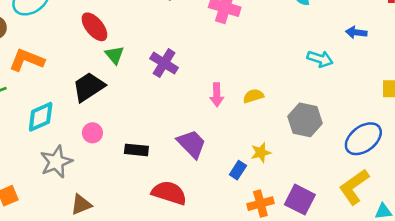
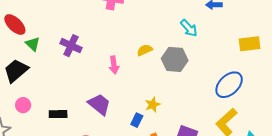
cyan arrow: (320, 59) -> (189, 28), turned 36
yellow semicircle: (253, 96) -> (145, 50), moved
gray hexagon: (305, 120) -> (175, 59), moved

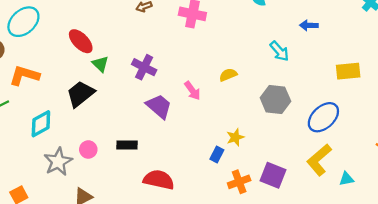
gray hexagon: (175, 59) -> (275, 99), moved
pink arrow: (114, 65) -> (192, 91), turned -30
purple trapezoid: (99, 104) -> (159, 106), moved
pink circle: (23, 105) -> (88, 150), moved

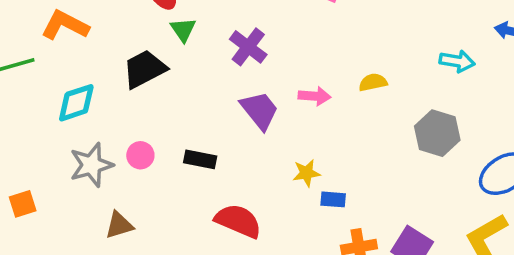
cyan arrow: (279, 51) -> (457, 61), turned -50
pink arrow: (192, 91) -> (314, 96), turned -60
yellow star: (235, 137) -> (306, 173), moved
blue rectangle: (217, 154) -> (333, 199), turned 56

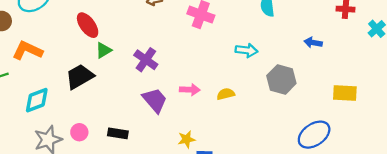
green triangle: (183, 30) -> (104, 50), turned 36
cyan arrow: (457, 61) -> (247, 50), moved
yellow semicircle: (373, 82) -> (226, 94), moved
gray hexagon: (437, 133) -> (281, 80), moved

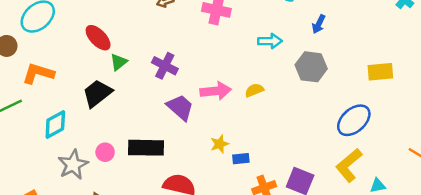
blue arrow: (313, 43) -> (319, 24), moved, turned -66
pink arrow: (190, 90) -> (216, 91), size x1.4
black rectangle: (118, 133) -> (146, 148), size x1.6

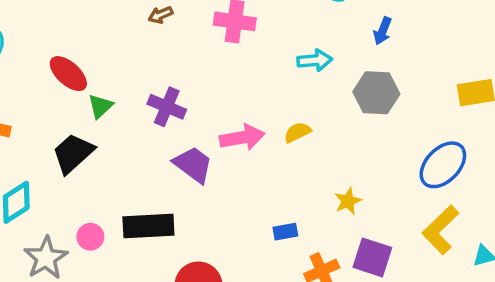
yellow star: (220, 144) -> (348, 201), moved

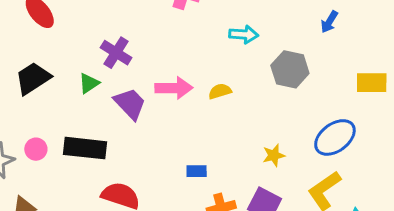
blue arrow: (383, 31) -> (329, 22), moved
green triangle: (100, 106) -> (89, 83), moved
yellow star: (348, 201) -> (274, 155), moved

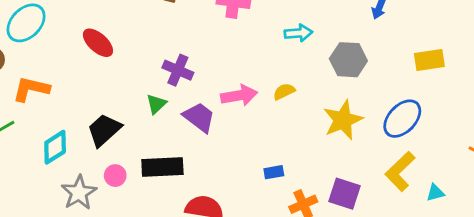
black trapezoid: (33, 78) -> (104, 130), moved
yellow star: (274, 155) -> (343, 120), moved, size x1.8

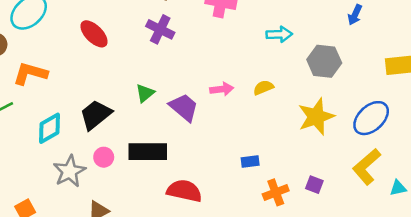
purple cross: (178, 70) -> (160, 29), moved
pink arrow: (239, 95) -> (222, 89), size x0.7
purple square: (345, 194) -> (314, 185), size x0.6

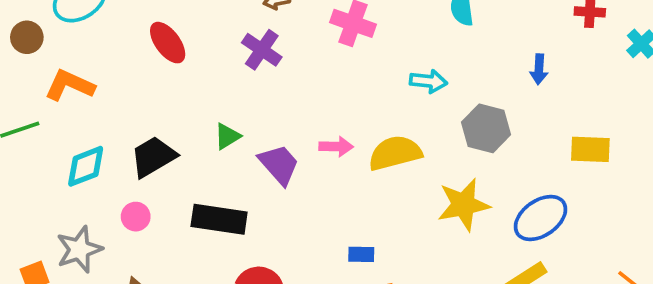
blue arrow: (355, 15) -> (539, 69), turned -30
yellow semicircle: (263, 88) -> (395, 153), size x1.8
pink circle: (104, 157) -> (136, 217), moved
gray star: (69, 171) -> (79, 249), moved

